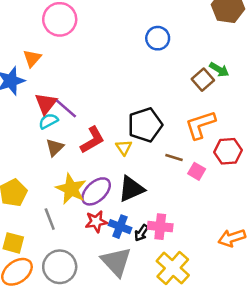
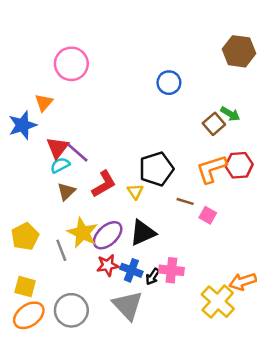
red hexagon: (228, 151) -> (239, 165), moved
gray line: (50, 219) -> (61, 250), moved
yellow cross: (173, 268) -> (218, 302), moved

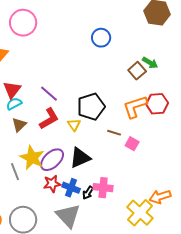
purple line: (78, 153) -> (49, 94), moved

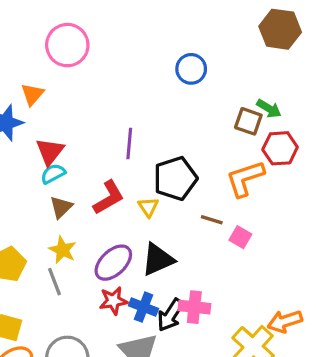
brown square: (137, 71) -> (248, 121), turned -30
purple line: (49, 94) -> (129, 144), moved, turned 54
red hexagon: (157, 104) -> (280, 148), moved
yellow star: (32, 158) -> (63, 250), moved, size x0.7
black arrow: (88, 193) -> (171, 315), size x1.5

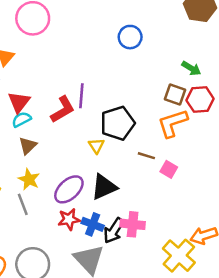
brown square: (248, 121) -> (175, 94), moved
red L-shape: (109, 198) -> (63, 109), moved

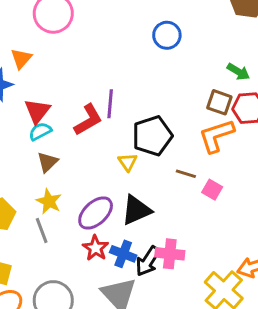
red star: (69, 219) -> (96, 248), turned -30

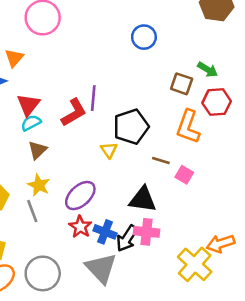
brown square: (219, 102) -> (182, 84), moved
orange L-shape: (216, 136) -> (188, 127), turned -52
black triangle: (136, 210) -> (143, 199), moved, turned 32

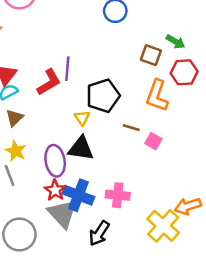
purple ellipse: (80, 196) -> (55, 161), turned -56
black triangle: (143, 199) -> (81, 148), moved
blue cross: (105, 232) -> (78, 195), size x1.4
black arrow: (127, 238) -> (99, 233), moved
gray triangle: (101, 268) -> (62, 214), moved

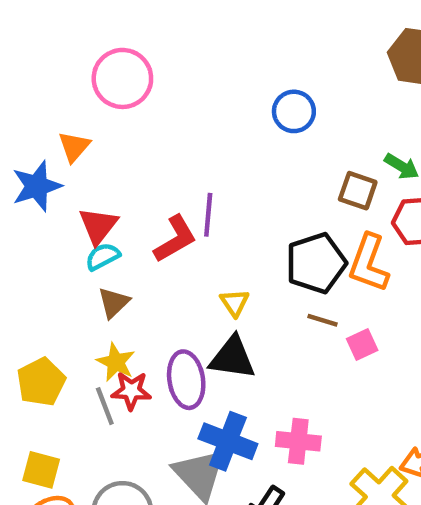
black pentagon: (103, 96) -> (316, 263), moved
pink square: (153, 141) -> (362, 344), turned 35
red star: (55, 190) -> (131, 391), moved, turned -30

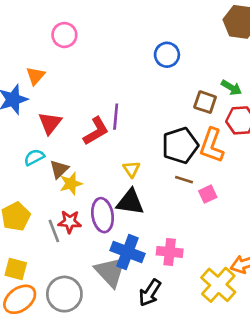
pink circle: (122, 78) -> (64, 35), size x0.7
cyan semicircle: (103, 257) -> (34, 157), moved
yellow star: (116, 362) -> (71, 184), moved, turned 30

